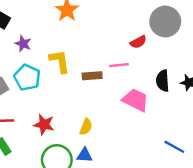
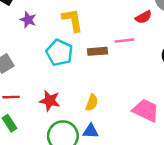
yellow L-shape: (60, 61) -> (72, 20), moved
cyan pentagon: (27, 77) -> (59, 53), moved
pink trapezoid: (135, 100) -> (146, 110), moved

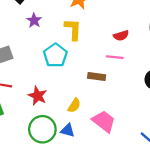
red semicircle: (144, 17) -> (121, 36), moved
brown rectangle: (97, 51) -> (97, 77), moved
pink trapezoid: (146, 110) -> (104, 121), moved

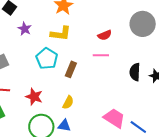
yellow L-shape: (73, 29) -> (61, 34), turned 100
brown rectangle: (97, 77) -> (71, 69), moved, turned -70
pink trapezoid: (104, 121) -> (114, 118), moved

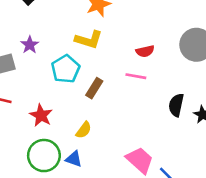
purple star: (25, 29) -> (30, 45), moved

